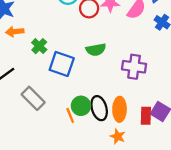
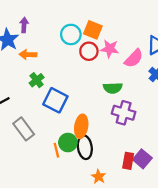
orange arrow: (15, 32) -> (28, 55), moved
green semicircle: (96, 50) -> (113, 88), moved
orange ellipse: (120, 109) -> (81, 126), moved

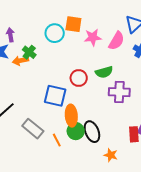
red circle: (89, 51) -> (79, 78), moved
green cross: (37, 80) -> (29, 52), moved
orange ellipse: (81, 126) -> (71, 116), moved
orange line: (56, 150) -> (57, 140), moved

